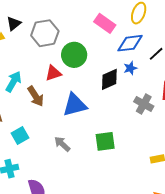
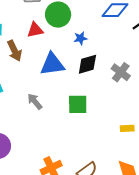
blue star: (130, 68) -> (80, 38), moved
black diamond: (109, 79) -> (87, 64), moved

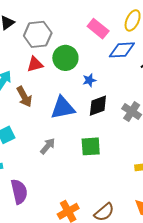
red triangle: (35, 30) -> (35, 64), moved
gray arrow: (35, 101) -> (48, 146), turned 84

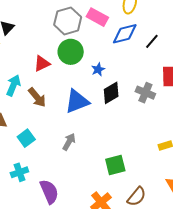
gray hexagon: (38, 34) -> (68, 21), moved
green square: (91, 146) -> (115, 165), moved

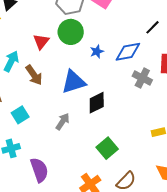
blue diamond: (125, 34) -> (128, 52), moved
red triangle: (42, 64) -> (41, 42), turned -30
black diamond: (111, 93) -> (97, 103), moved
green square: (115, 165) -> (107, 148), turned -30

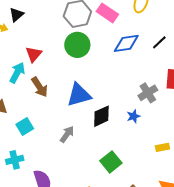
red triangle: (41, 42) -> (34, 54), moved
blue star: (97, 51) -> (133, 116), moved
blue diamond: (128, 52) -> (126, 43), moved
gray cross: (142, 78) -> (148, 93), turned 30

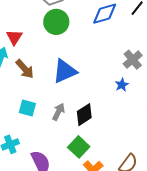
black diamond: (101, 116) -> (84, 115), moved
cyan square: (25, 126) -> (27, 108), moved, turned -36
green square: (111, 162) -> (79, 147), moved

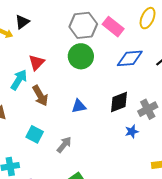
blue triangle: (65, 71) -> (79, 106), size x0.6
black diamond: (84, 115) -> (119, 102), moved

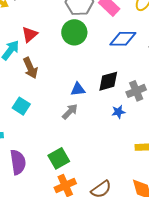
blue triangle: (79, 106) -> (78, 89), moved
gray arrow: (64, 145) -> (70, 111), moved

